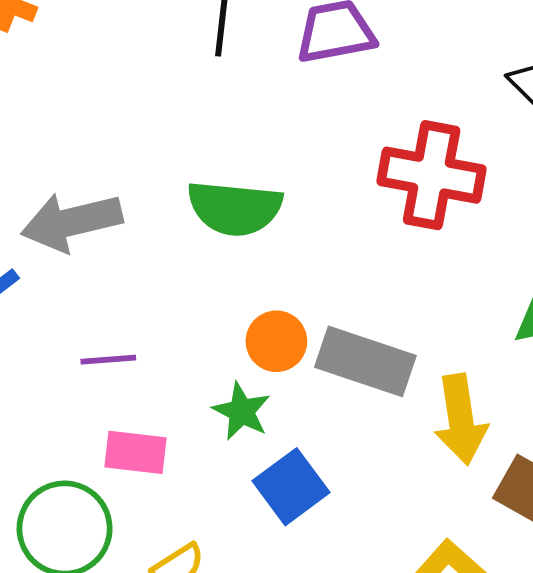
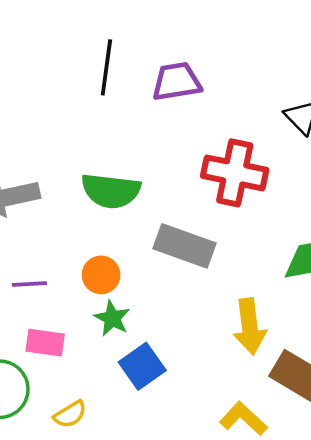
orange circle: (276, 341) -> (101, 275), moved
gray rectangle: (365, 361) -> (184, 246), moved

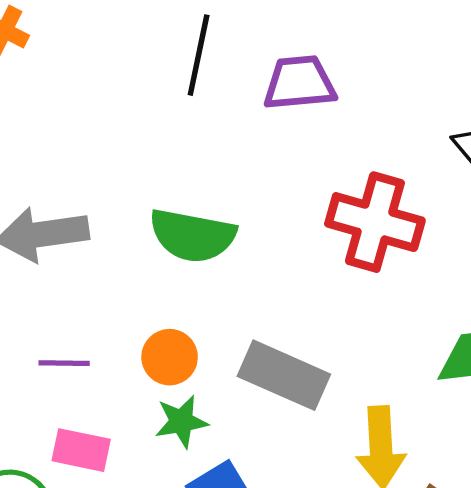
gray rectangle: (184, 246) -> (284, 375), moved
green star: (112, 318) -> (181, 422), turned 30

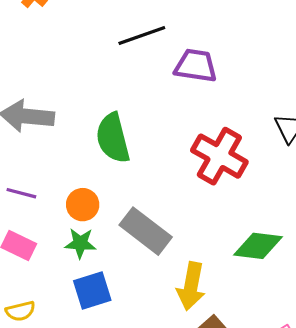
black line: (199, 55) -> (142, 35), turned 45
green semicircle: (192, 235) -> (113, 138), turned 51

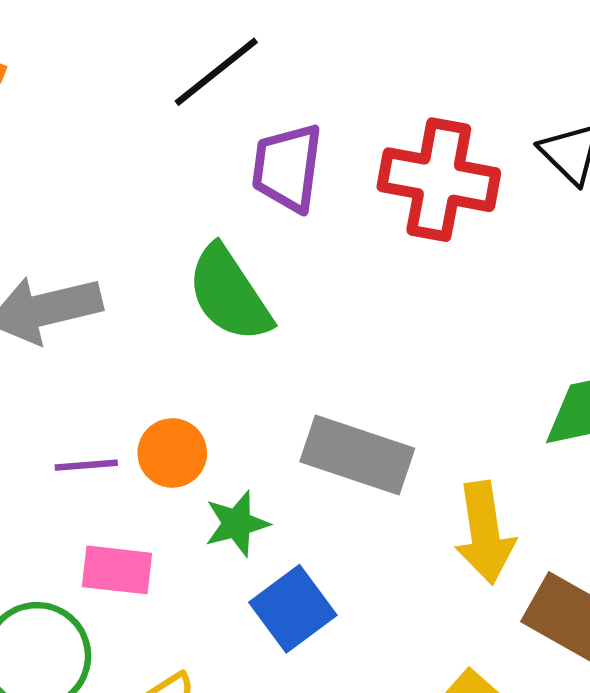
purple trapezoid: (196, 66) -> (287, 168), moved, turned -72
red cross: (219, 156) -> (439, 180), moved
orange circle: (83, 205) -> (172, 453), moved

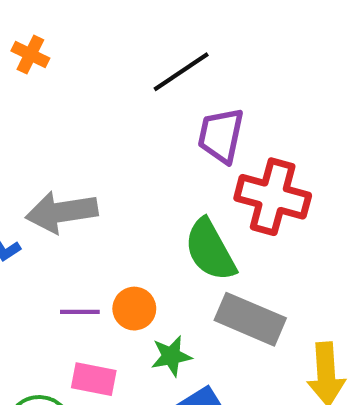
red cross: (439, 180) -> (273, 197), moved
green semicircle: (229, 294) -> (210, 250), moved

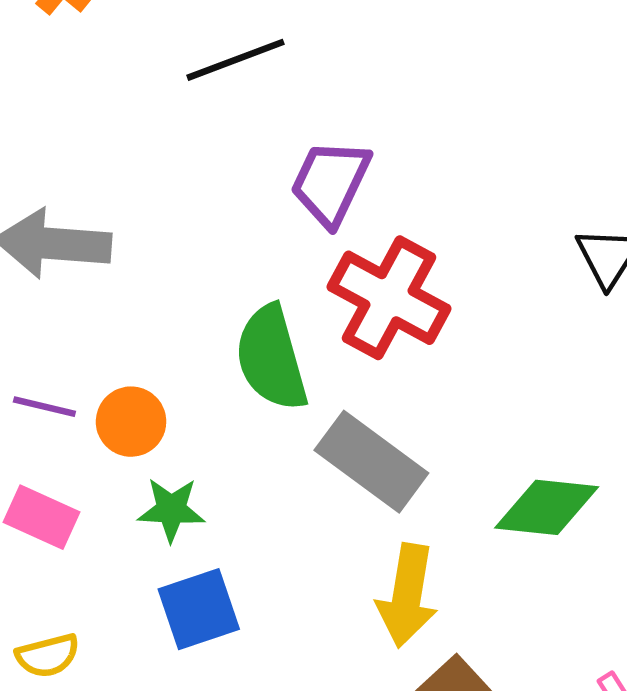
black line: (181, 72) -> (235, 60), moved
gray rectangle: (250, 319) -> (371, 462), moved

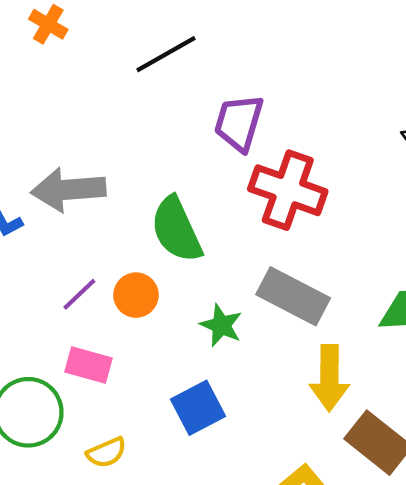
green semicircle: (271, 358) -> (176, 230), moved
purple line: (44, 407) -> (79, 294), turned -48
green star: (171, 510) -> (221, 325), moved, turned 30

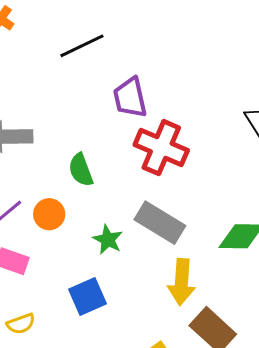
purple trapezoid: (239, 123) -> (130, 98), turned -33
green semicircle: (176, 230) -> (81, 170), size x0.7

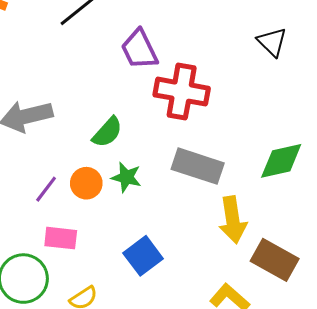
green semicircle: (81, 170) -> (107, 132), turned -104
green star: (108, 240) -> (126, 177), moved

